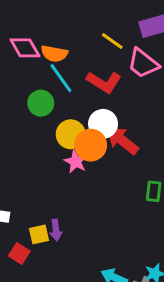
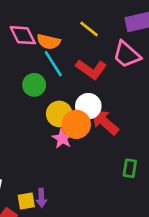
yellow line: (112, 41) -> (89, 29), moved

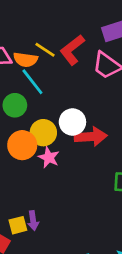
yellow line: (89, 29) -> (45, 50), moved
red L-shape: (91, 69) -> (72, 50), moved, turned 112
red arrow: (105, 122) -> (91, 137), turned 140
orange circle: (76, 124) -> (22, 145), moved

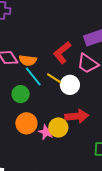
yellow line: (45, 50) -> (54, 78), moved
white circle: (72, 122) -> (70, 85), moved
yellow circle: (43, 133) -> (58, 127), moved

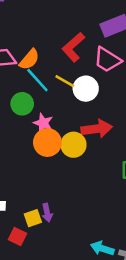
orange semicircle: (28, 60) -> (29, 59), turned -54
orange circle: (26, 123) -> (47, 142), moved
pink star: (46, 132) -> (43, 123), moved

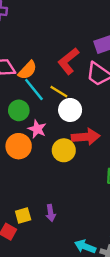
white circle: (86, 89) -> (70, 110), moved
orange circle: (47, 142) -> (19, 146), moved
purple arrow: (47, 213) -> (51, 213), moved

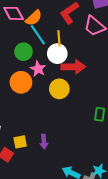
yellow line: (59, 92) -> (59, 38), turned 49
white circle: (70, 110) -> (57, 54), moved
red arrow: (86, 137) -> (73, 67), moved

